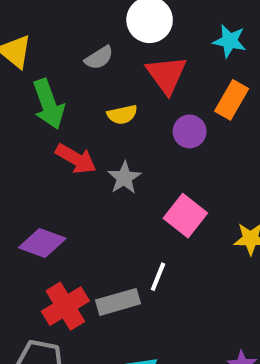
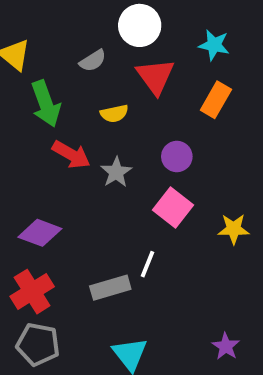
purple circle: (190, 131) -> (177, 157), moved
red cross: (65, 306) -> (32, 292), moved

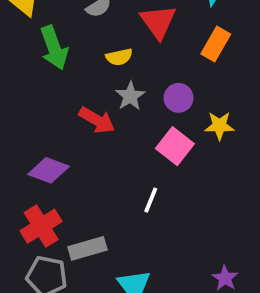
red arrow: (71, 155) -> (97, 120), moved
gray star: (116, 172) -> (130, 96), moved
yellow star: (234, 229) -> (219, 126), moved
gray rectangle: (110, 288) -> (88, 248), moved

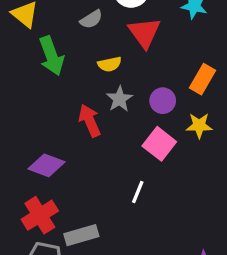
orange rectangle: (216, 44) -> (203, 79), moved
red arrow: (97, 120) -> (90, 121), turned -144

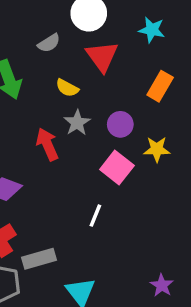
yellow semicircle: (110, 64) -> (67, 88), turned 40
orange rectangle: (203, 79) -> (160, 86), moved

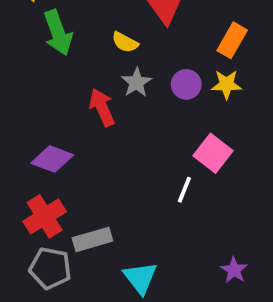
yellow star: (157, 149) -> (226, 84), moved
pink square: (117, 168) -> (213, 153), moved
white line: (95, 216) -> (184, 190), moved

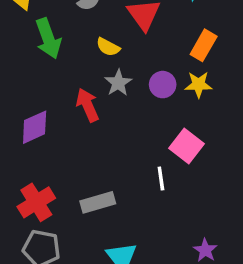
purple diamond: (52, 159) -> (35, 127), moved, turned -45
white line: (184, 190) -> (161, 178), turned -30
gray rectangle: (92, 239) -> (98, 202), moved

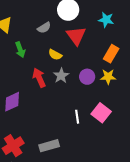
green arrow: (48, 38) -> (20, 50), size x0.7
red arrow: (88, 105) -> (39, 78), moved
white line: (161, 178) -> (77, 117), moved

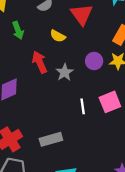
gray star: (61, 76) -> (65, 72), moved
pink square: (101, 113) -> (110, 102), turned 30

